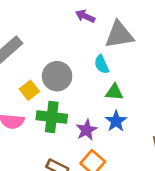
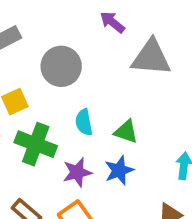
cyan semicircle: (102, 64) -> (84, 122), moved
gray circle: (57, 76) -> (61, 66), moved

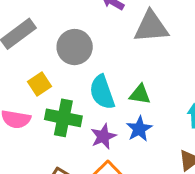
cyan semicircle: (84, 122) -> (102, 92), size x1.5

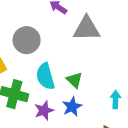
green triangle: (140, 94) -> (74, 80), turned 30

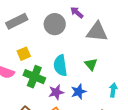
gray circle: (27, 40) -> (55, 24), moved
green triangle: (74, 80) -> (91, 64), moved

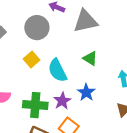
yellow square: (24, 54) -> (32, 60), moved
green cross: (34, 77) -> (35, 105), moved

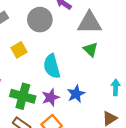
green triangle: (90, 58) -> (91, 49), moved
yellow square: (32, 60) -> (19, 50), moved

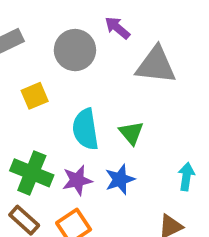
green triangle: (91, 49) -> (131, 133), moved

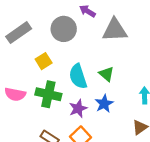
green cross: (32, 173) -> (48, 94), moved

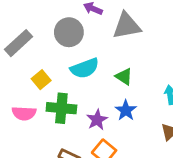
yellow square: (44, 61) -> (41, 80), moved
cyan semicircle: (78, 76) -> (85, 68), moved, turned -85

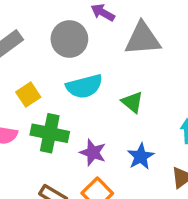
blue star: (126, 110) -> (141, 156), moved
purple star: (97, 120) -> (93, 153), turned -30

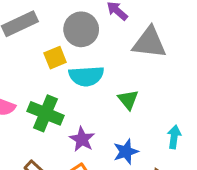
yellow square: (28, 95) -> (55, 58), moved

